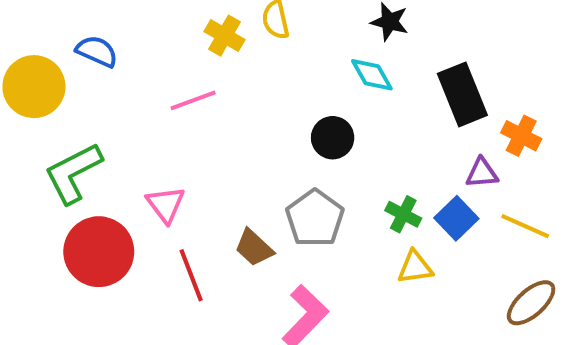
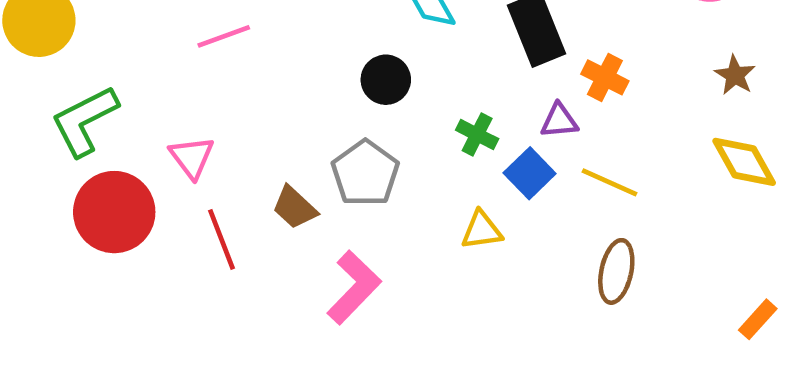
green cross: (403, 214) -> (477, 134), moved
brown ellipse: (531, 303) -> (616, 271), turned -36

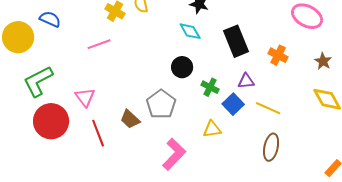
orange cross: (605, 77) -> (278, 55), moved
black circle: (386, 80) -> (182, 67), moved
pink L-shape: (354, 287) -> (174, 154), moved

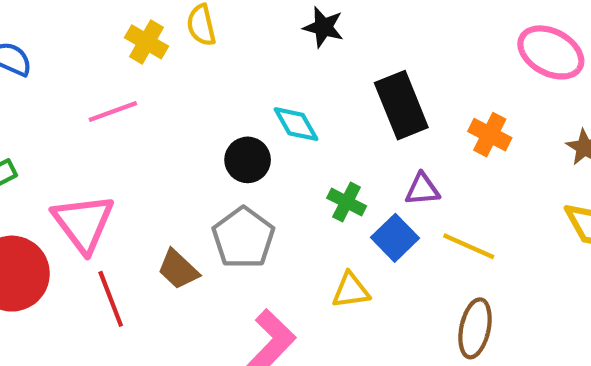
cyan diamond: (190, 31) -> (296, 124), moved
black circle: (182, 67) -> (248, 160), moved
pink triangle: (85, 97) -> (83, 223), size x1.5

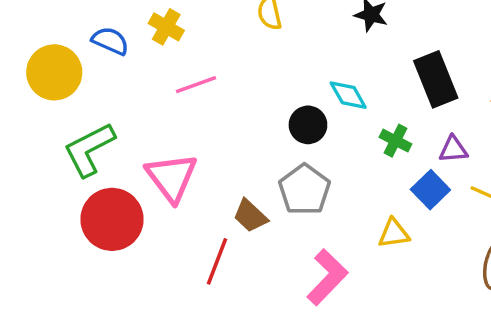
yellow cross: (147, 42) -> (166, 27), moved
green cross: (347, 202) -> (395, 141), moved
red line: (111, 299) -> (217, 261), moved, turned 42

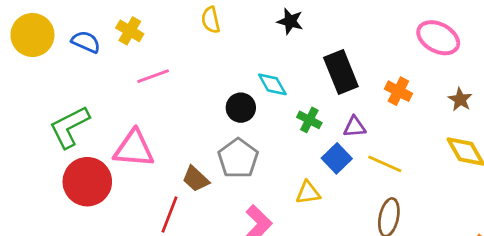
yellow circle: (54, 72) -> (32, 35), moved
pink triangle: (171, 177) -> (134, 149), turned -48

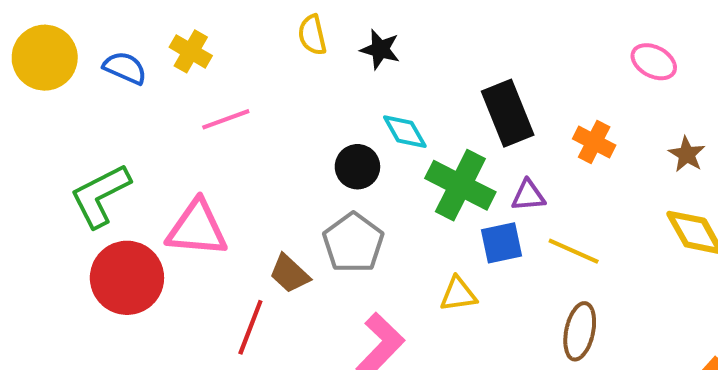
black star: (290, 21) -> (380, 49), moved
pink ellipse: (438, 38) -> (654, 62), size x0.7
green cross: (309, 120) -> (460, 185), size x1.8
blue square: (337, 158) -> (502, 243), turned 32

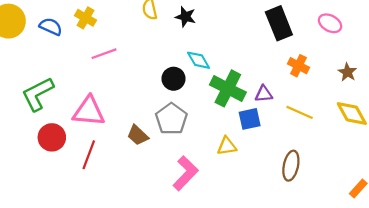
black rectangle: (508, 113) -> (279, 23), moved
yellow line: (574, 251) -> (300, 112), moved
red circle: (127, 278) -> (52, 137), size x0.7
red line: (250, 327) -> (89, 155), moved

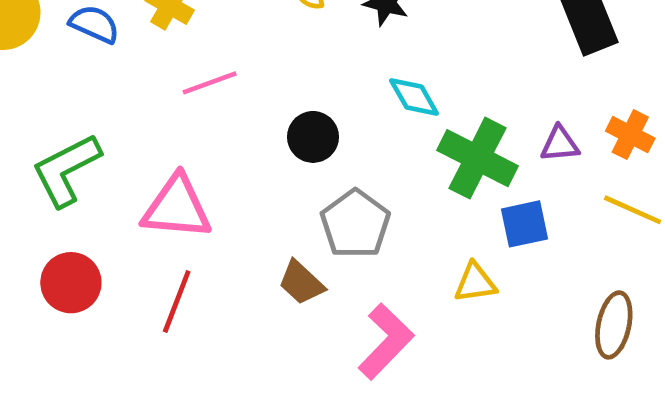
orange cross: (299, 66) -> (630, 135), moved
black circle: (174, 79) -> (313, 137), moved
purple triangle: (264, 94) -> (560, 144), moved
brown trapezoid: (138, 135) -> (301, 283), moved
red circle: (52, 137) -> (71, 283), moved

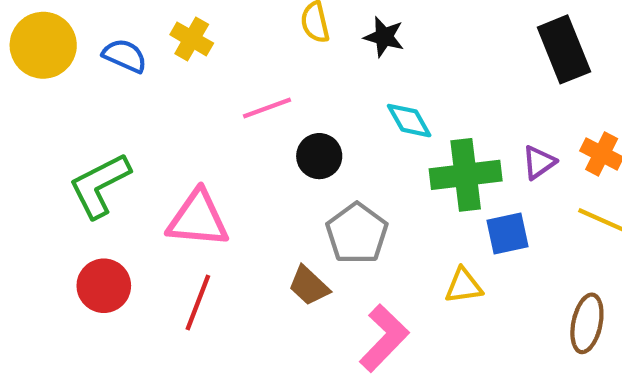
pink line: (210, 83) -> (267, 108), moved
purple triangle: (560, 144) -> (539, 162), turned -30
green cross: (478, 158) -> (466, 175), turned -34

